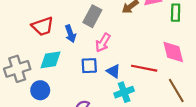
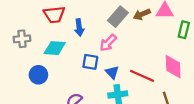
gray rectangle: (92, 16) -> (118, 17), moved
gray cross: (17, 69) -> (22, 39), moved, size x0.7

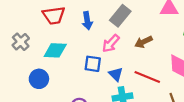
brown arrow: (142, 14) -> (144, 42), moved
blue arrow: (79, 27) -> (87, 21), moved
gray cross: (22, 39) -> (21, 42), turned -35

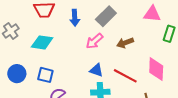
blue square: (93, 64) -> (45, 75), moved
blue triangle: (116, 74) -> (96, 70), turned -32
blue circle: (39, 79) -> (17, 74), moved

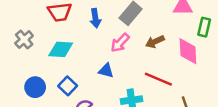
pink diamond: (156, 69) -> (188, 51), moved
blue triangle: (96, 70) -> (106, 71), moved
blue square: (45, 75) -> (68, 86), turned 35

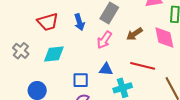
blue triangle: (106, 71) -> (106, 69), moved
blue square: (68, 86) -> (81, 80), moved, turned -35

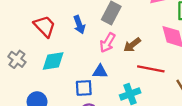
red trapezoid: (48, 22) -> (45, 26), turned -115
brown arrow: (134, 34) -> (132, 45), moved
blue triangle: (106, 69) -> (100, 72), moved

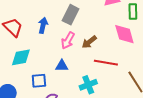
blue arrow: (79, 25) -> (43, 25), turned -147
blue square: (84, 88) -> (39, 81), moved

